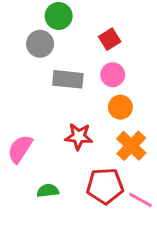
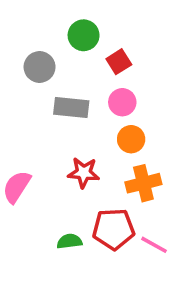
green circle: (59, 16) -> (84, 35), moved
orange cross: (131, 146) -> (143, 183), turned 32
green semicircle: (48, 191) -> (69, 241), moved

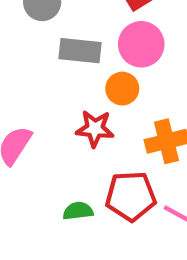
pink circle: (122, 102) -> (141, 44), size x1.4
orange circle: (131, 139) -> (122, 89), moved

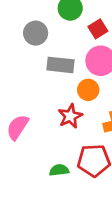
red star: (95, 129) -> (70, 116), turned -30

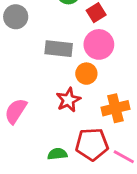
gray circle: (36, 33) -> (16, 17), moved

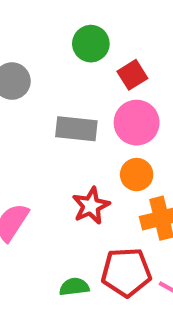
orange circle: (86, 74) -> (137, 175), moved

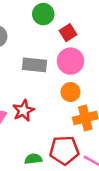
red star: (91, 206) -> (23, 111), moved

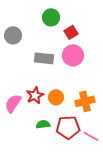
orange circle: (70, 92) -> (56, 97), moved
green semicircle: (33, 159) -> (43, 124), moved

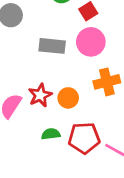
orange cross: (85, 101) -> (107, 82), moved

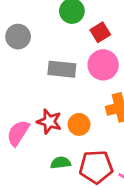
red star: (40, 95) -> (49, 122), turned -30

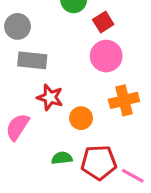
gray rectangle: (62, 69) -> (32, 60), moved
red star: (49, 122) -> (50, 97), moved

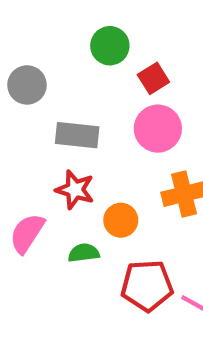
gray rectangle: (32, 60) -> (77, 135), moved
green semicircle: (62, 158) -> (84, 253), moved

